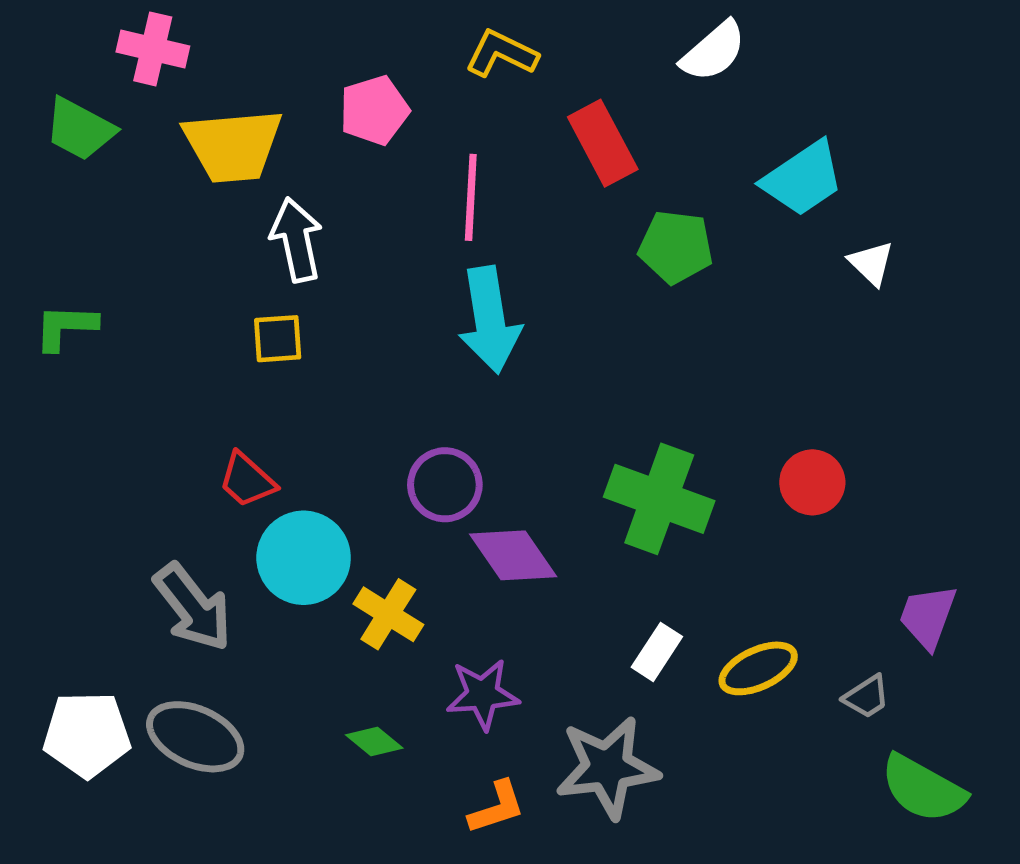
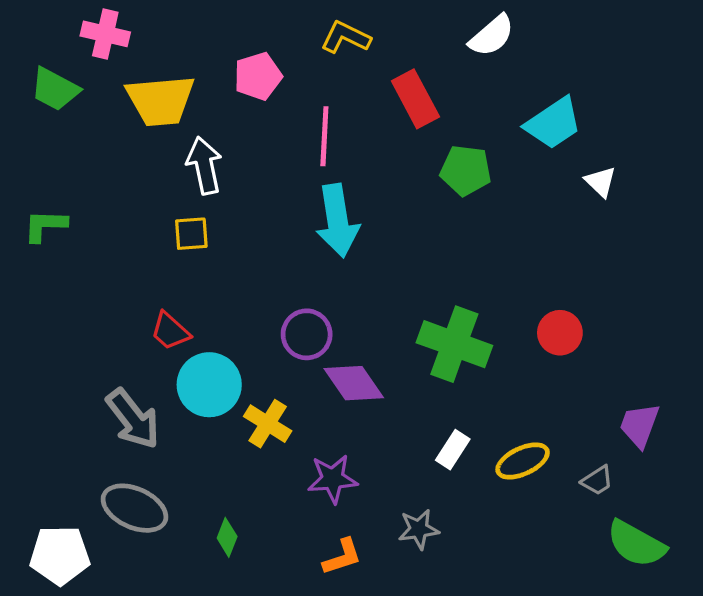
white pentagon: (87, 734) -> (60, 555), moved
green diamond: (374, 741) -> (227, 537), moved, turned 72
gray star: (607, 767) -> (419, 529), size x0.6

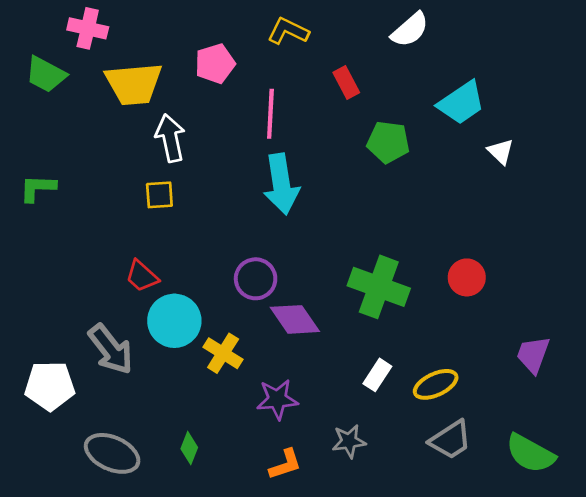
red rectangle: (415, 99) -> (346, 83), size x0.7
gray trapezoid: (597, 480) -> (451, 440), moved, size x1.6
gray ellipse: (134, 508) -> (112, 453), moved
white pentagon: (60, 555) -> (50, 386), moved

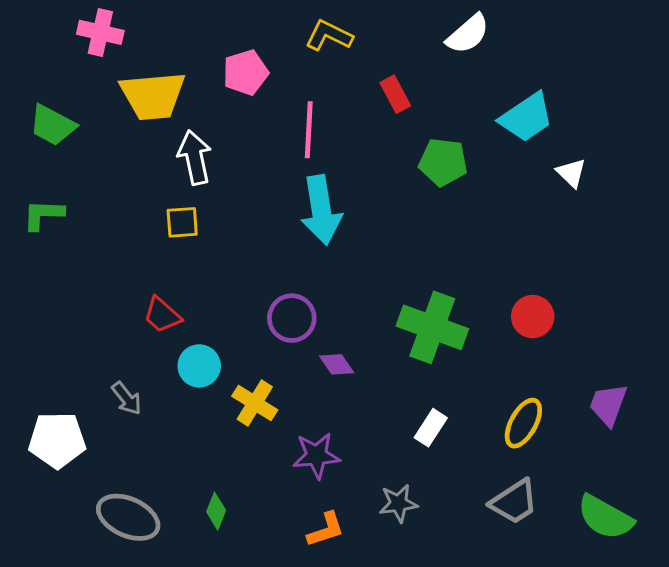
green trapezoid: (46, 74) -> (52, 125), moved
purple diamond: (295, 319) -> (337, 364), size x0.6
cyan circle: (174, 321) -> (199, 366), size x0.7
gray arrow: (111, 349) -> (127, 398), size x0.6
yellow ellipse: (436, 384) -> (523, 423), moved, turned -36

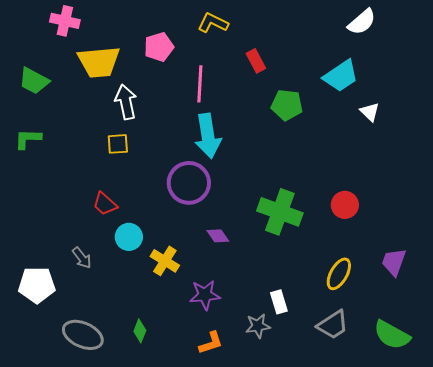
white semicircle: (468, 34) -> (362, 22), moved
purple circle: (292, 318) -> (189, 183), moved, size x1.4
white rectangle: (431, 428) -> (279, 302), moved, turned -50

